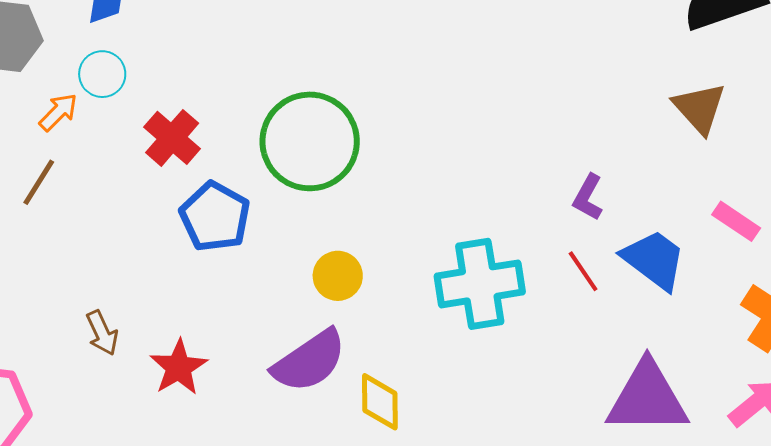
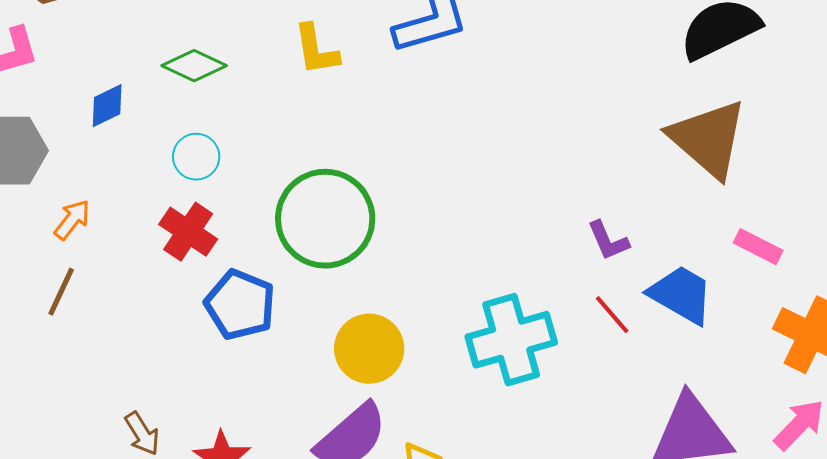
cyan circle: (102, 74) -> (196, 157), moved
brown triangle: (699, 108) -> (708, 139), size x1.5
purple L-shape: (588, 197) -> (608, 241), turned -45
yellow circle: (338, 276) -> (369, 349), size x1.4

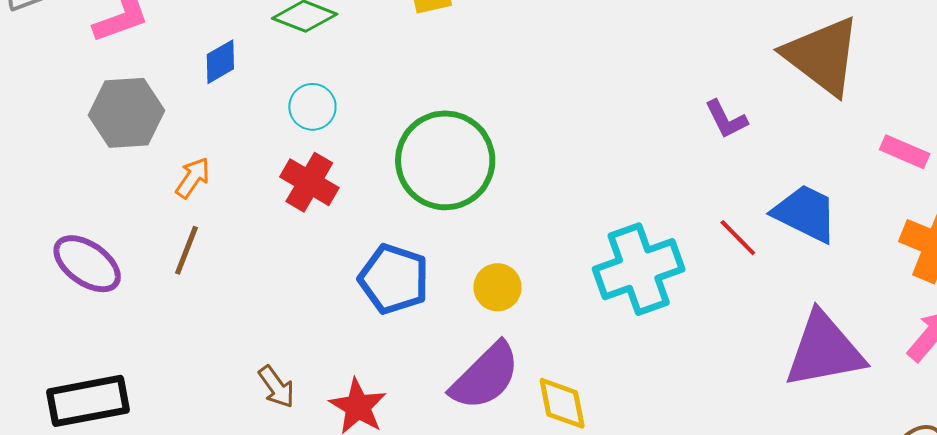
purple L-shape: (608, 241) -> (726, 119), moved
pink rectangle: (758, 247) -> (905, 152), moved
blue pentagon: (240, 305) -> (394, 279), moved
yellow circle: (369, 349) -> (498, 287), size x0.7

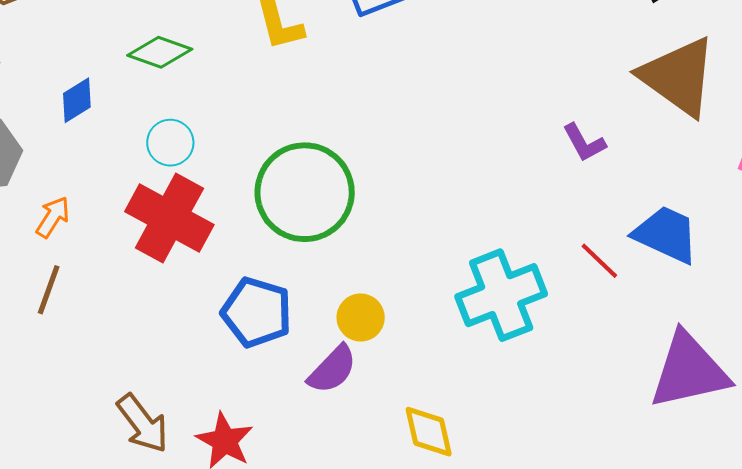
red cross: (309, 182) -> (169, 218), size x1.5
purple semicircle: (485, 376) -> (332, 369), moved, size x0.7
brown arrow: (276, 387) -> (143, 423), size x1.4

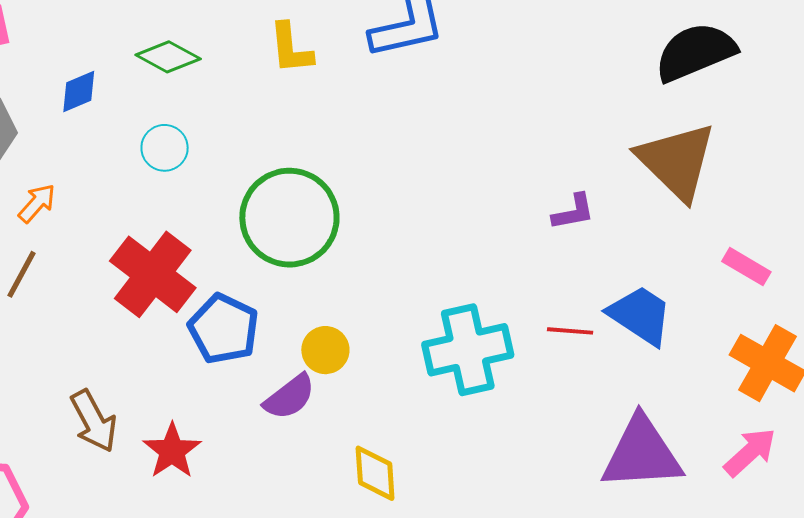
purple L-shape: (584, 143) -> (573, 212), turned -81
red cross: (169, 218) -> (153, 274), moved
red line: (599, 261) -> (570, 331), turned -48

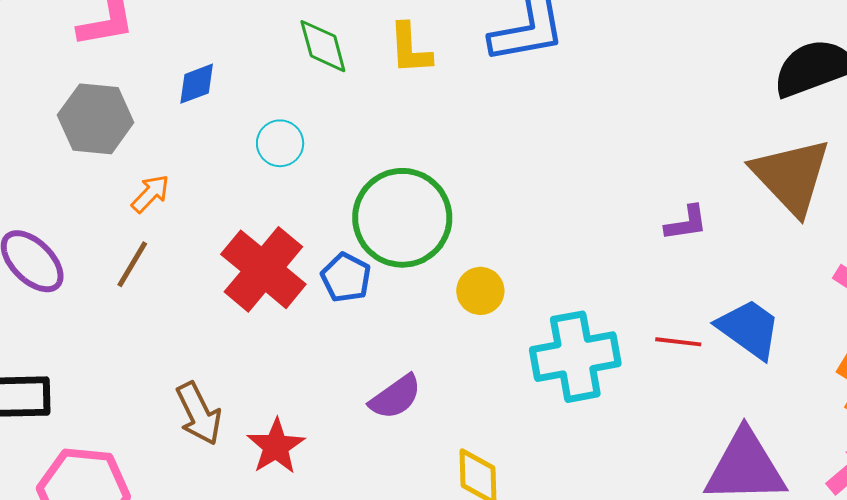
green diamond: (168, 57) -> (323, 46), moved, turned 44
blue pentagon: (224, 329) -> (346, 278), moved, size x0.7
yellow circle: (325, 350) -> (480, 291), moved

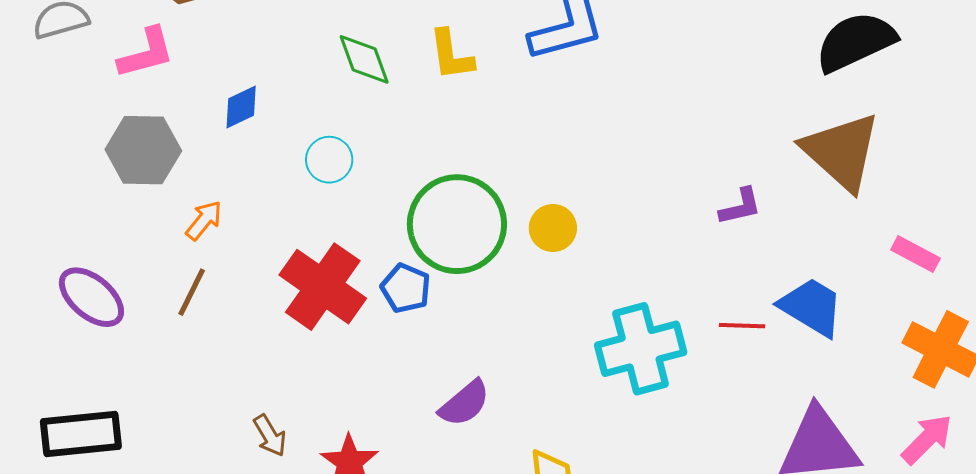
yellow circle: (480, 291) -> (553, 228), moved
brown arrow: (199, 414) -> (270, 436), size x0.7

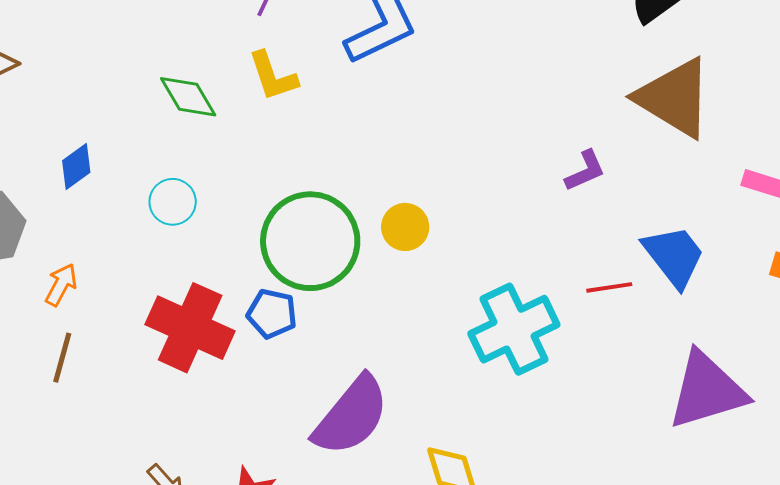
blue trapezoid: (811, 307) -> (674, 256), turned 32
purple semicircle: (465, 403) -> (351, 416), size x1.6

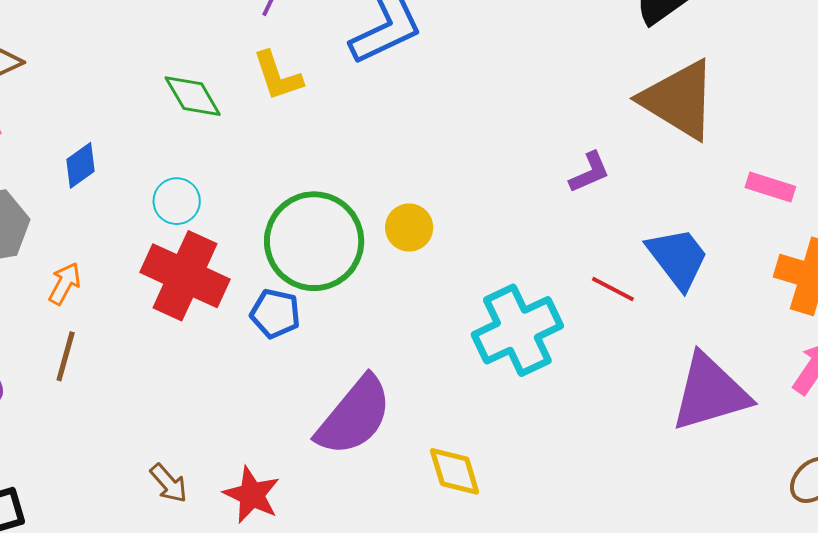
red line: (609, 287) -> (613, 289), turned 36
red cross: (190, 328) -> (185, 276), moved

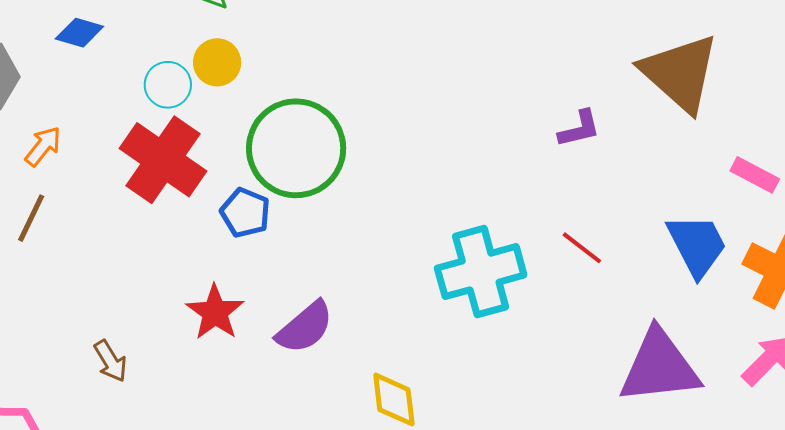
blue diamond: (81, 165) -> (79, 33), turned 42
yellow circle: (409, 228) -> (217, 62), moved
blue trapezoid: (678, 258) -> (697, 245), moved
purple semicircle: (354, 416) -> (305, 327), size x0.7
red star: (252, 495) -> (215, 312), moved

